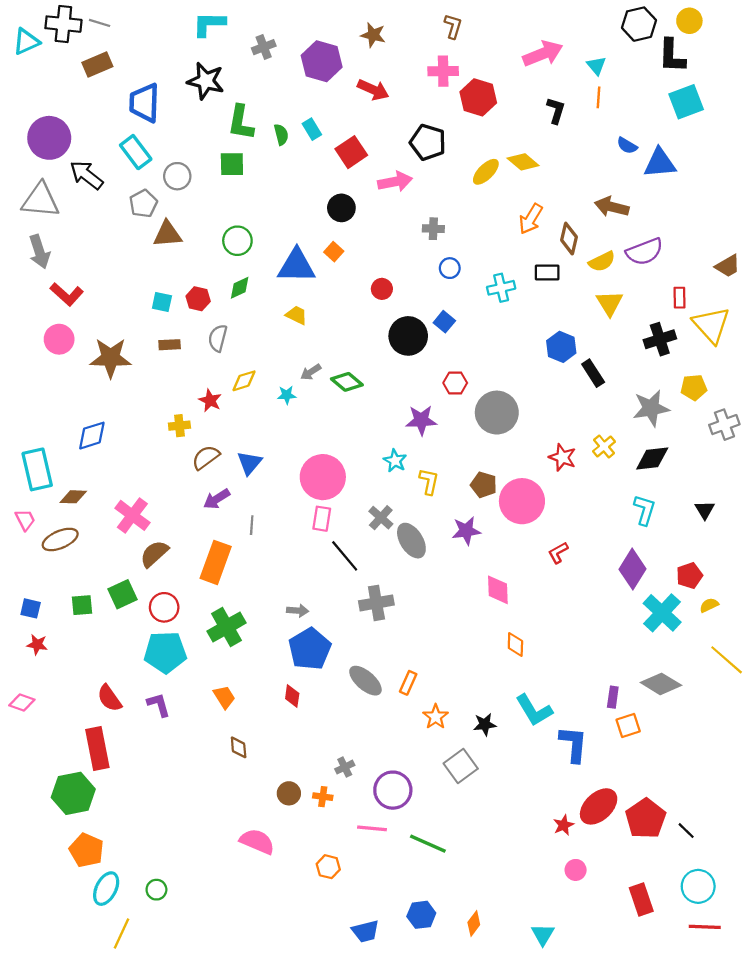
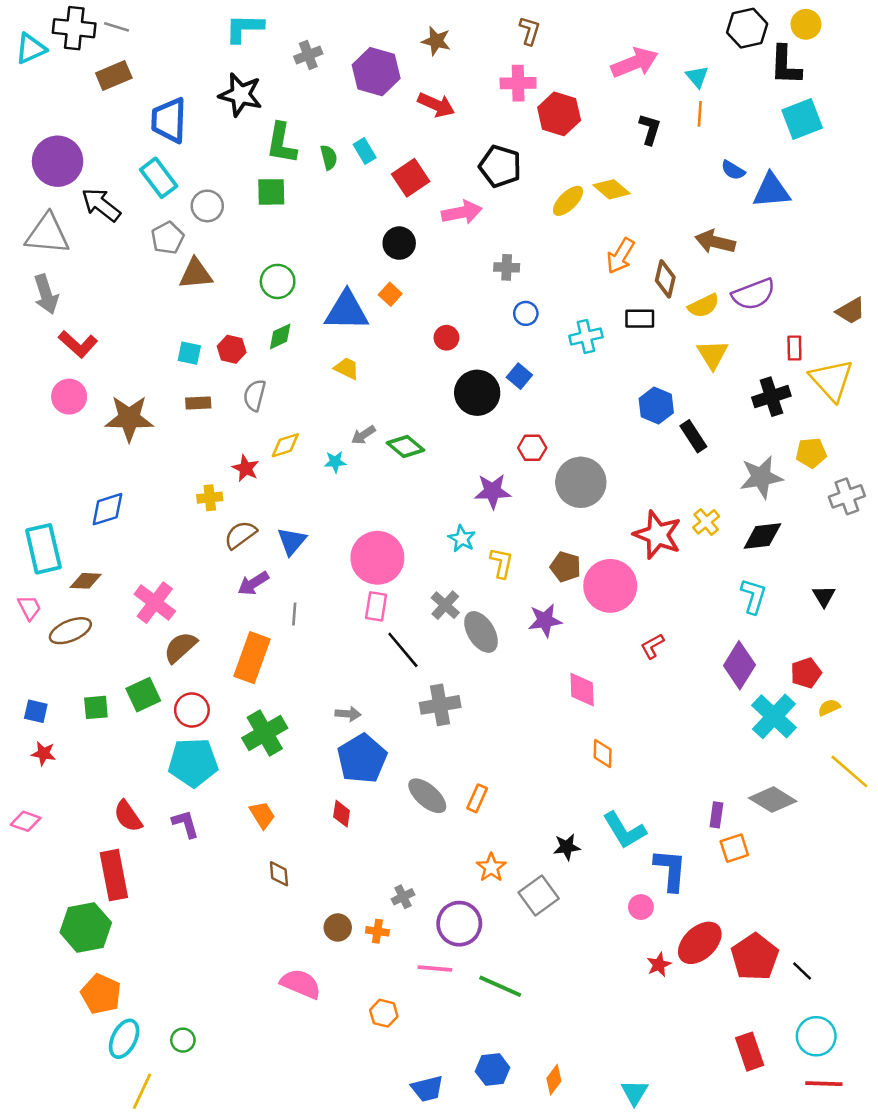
red star: (562, 457) -> (658, 535), size x1.5
orange star: (436, 717) -> (491, 867), moved
pink circle: (576, 870) -> (641, 907), moved

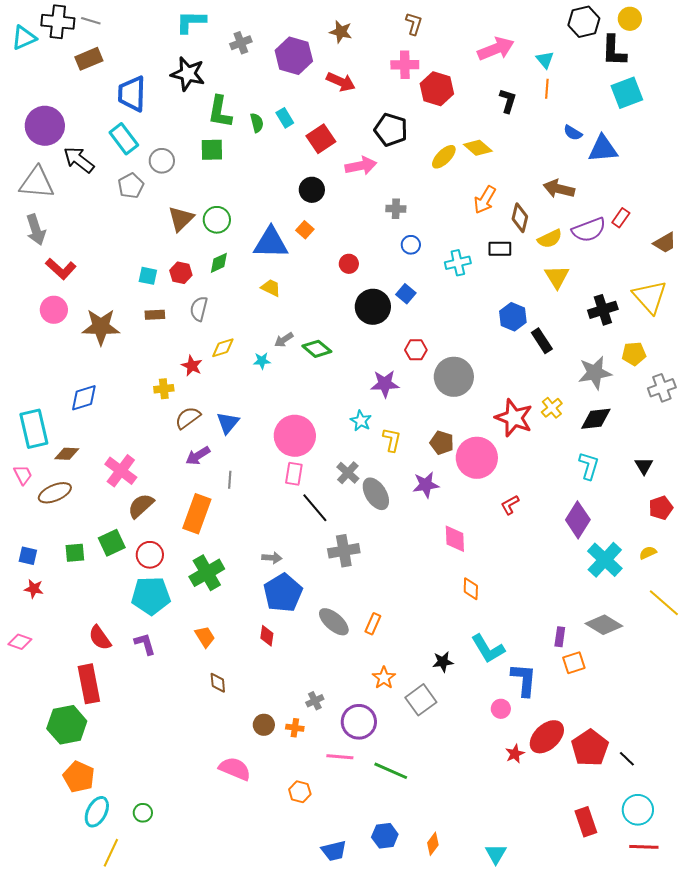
brown triangle: (196, 274) -> (181, 219), moved, turned -40
red rectangle: (794, 348) -> (621, 218), moved, turned 36
red pentagon: (806, 673) -> (661, 508), moved

